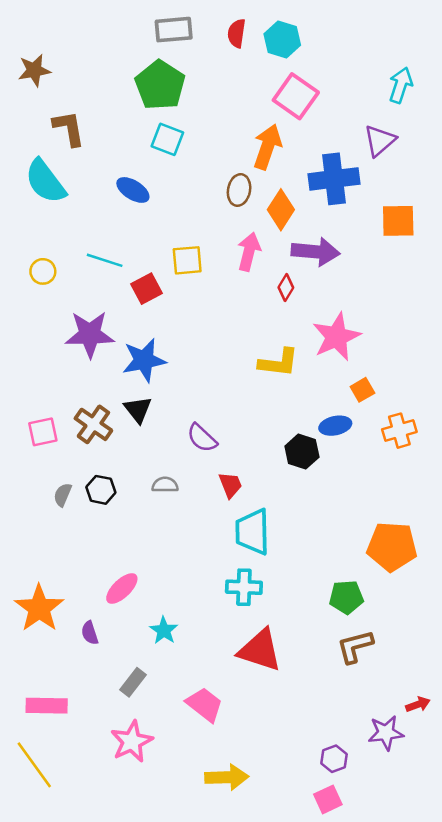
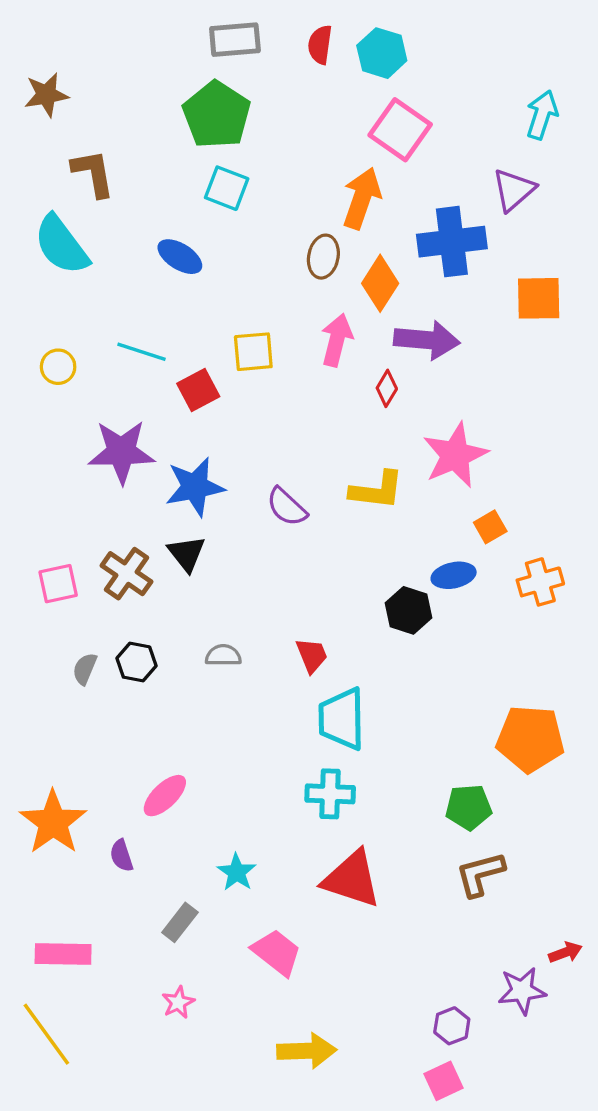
purple semicircle: (202, 438) -> (287, 507), moved
cyan star: (164, 630) -> (237, 872), moved
pink star: (132, 741) -> (178, 1002), size x0.6

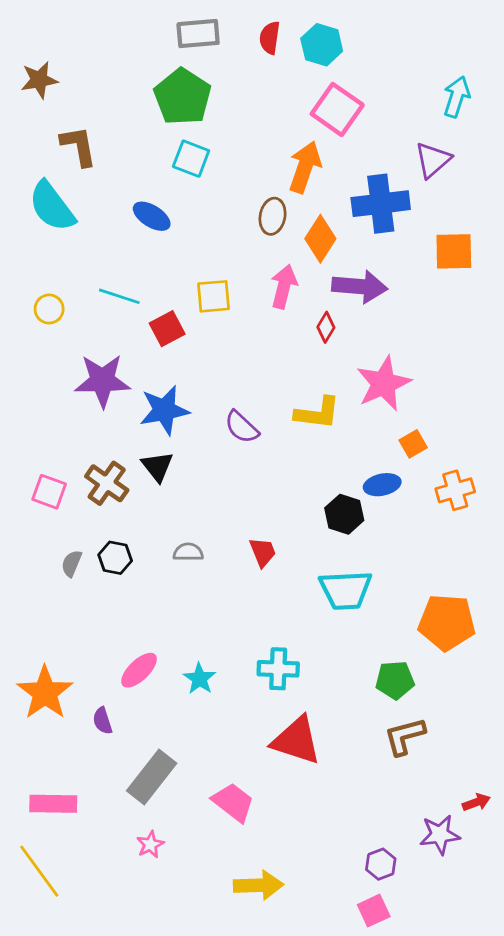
pink square: (58, 584) -> (49, 492), turned 32
cyan trapezoid: (342, 719) -> (346, 590), moved, turned -92
cyan star: (237, 872) -> (199, 679), moved
gray rectangle: (180, 922) -> (152, 777), size x1.6

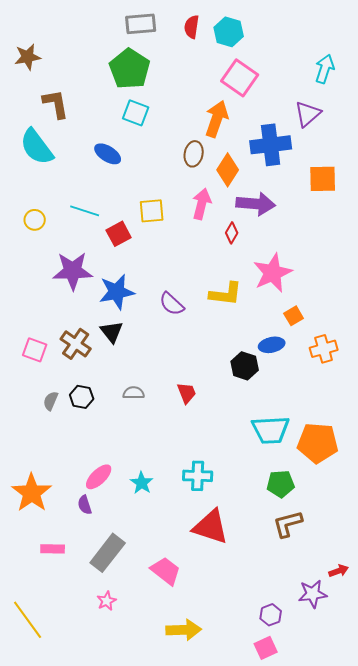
cyan trapezoid: (346, 590) -> (271, 430), moved
purple semicircle: (102, 721) -> (85, 505), moved
pink rectangle: (53, 804) -> (53, 549), moved, size x0.7

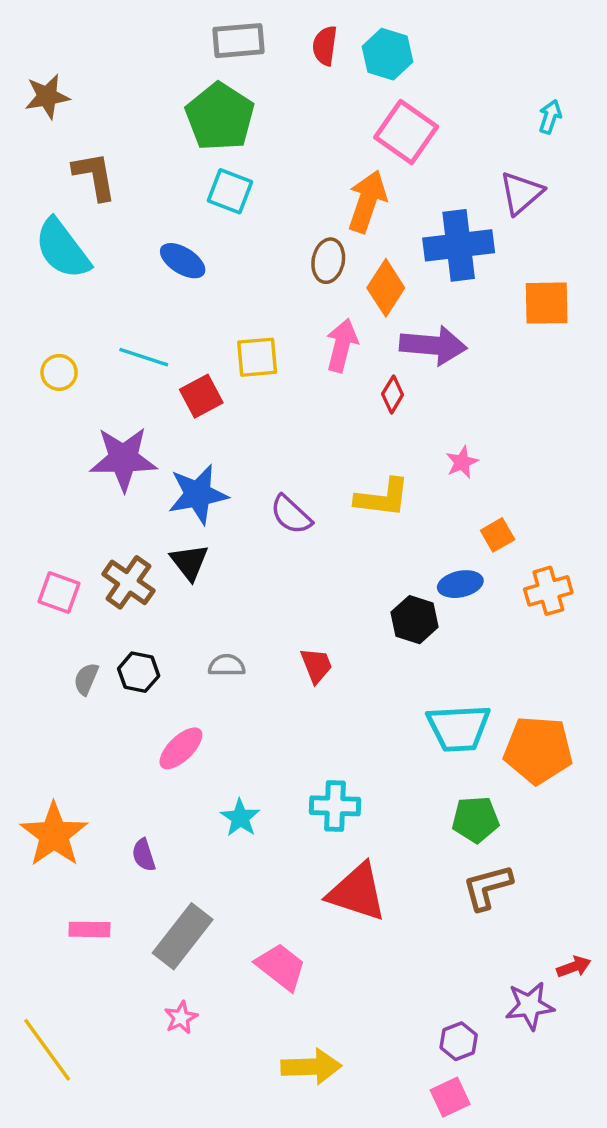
cyan arrow: (325, 69) -> (550, 117), size x0.7
pink star: (273, 273) -> (462, 462), size x0.5
pink ellipse: (99, 477) -> (181, 748), moved

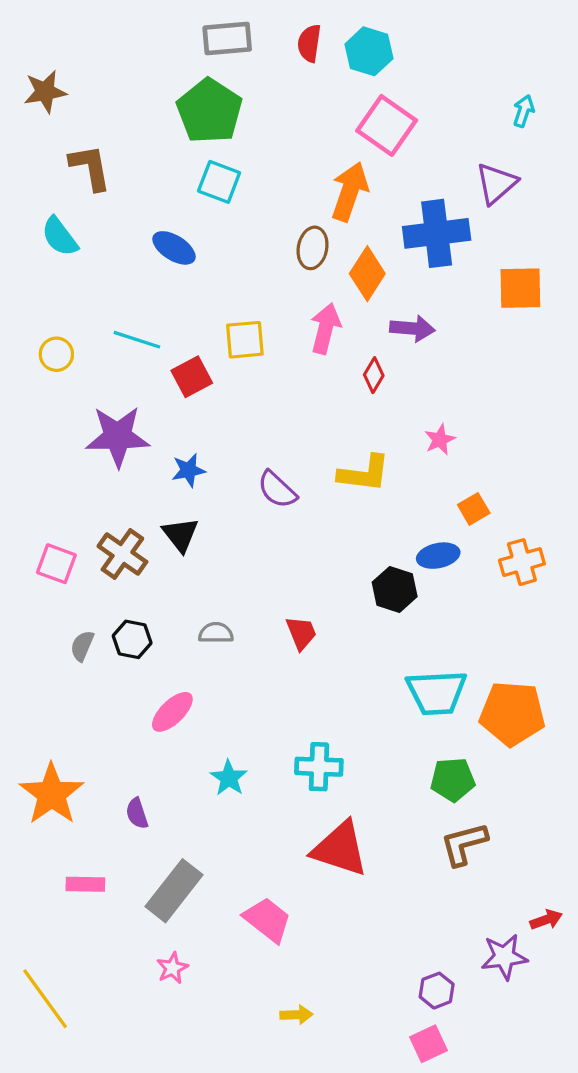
cyan semicircle: (62, 249) -> (60, 237), size x0.7
purple arrow: (433, 345) -> (412, 328), size x0.7
blue star: (198, 494) -> (188, 470), size x0.6
yellow arrow: (311, 1067) -> (296, 1015), size x0.6

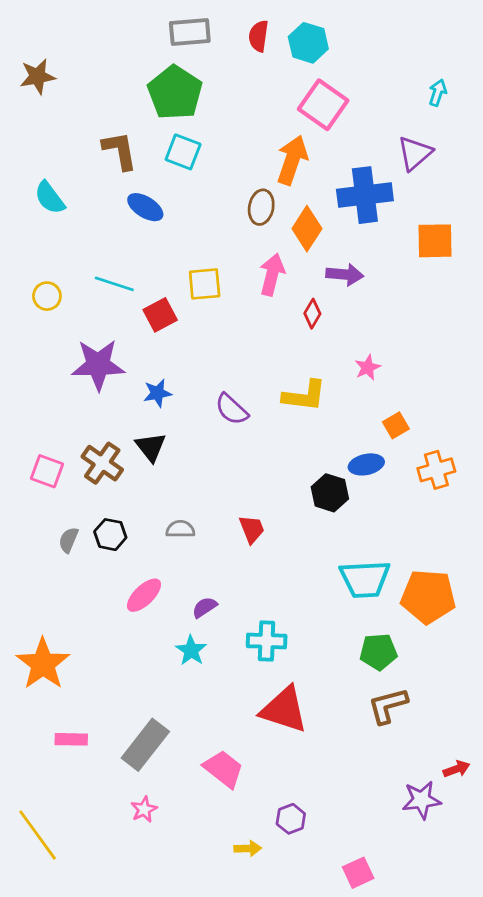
brown L-shape: (90, 167) -> (120, 151), moved
purple semicircle: (137, 813) -> (205, 607), moved, turned 75
purple hexagon: (437, 991) -> (291, 819), moved

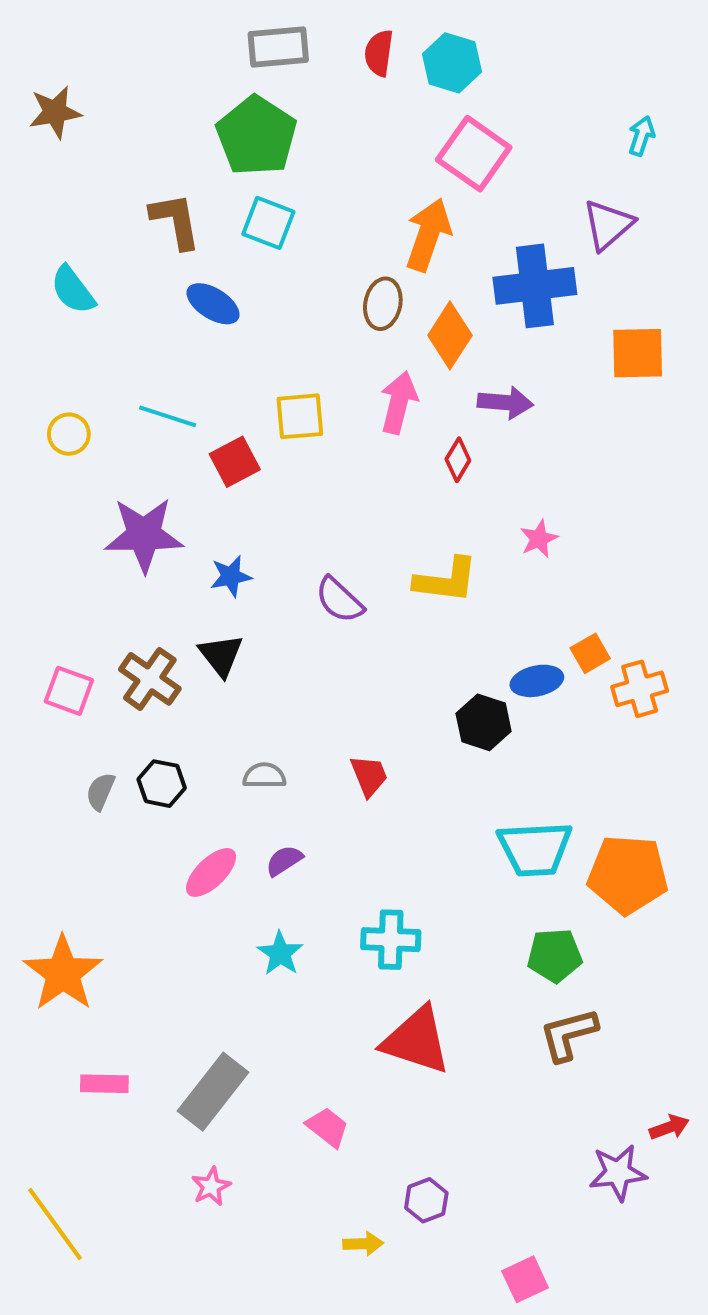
orange square: (396, 425) -> (590, 653), moved
purple semicircle: (205, 607) -> (284, 861), moved
pink trapezoid: (223, 769) -> (328, 1127), size x0.7

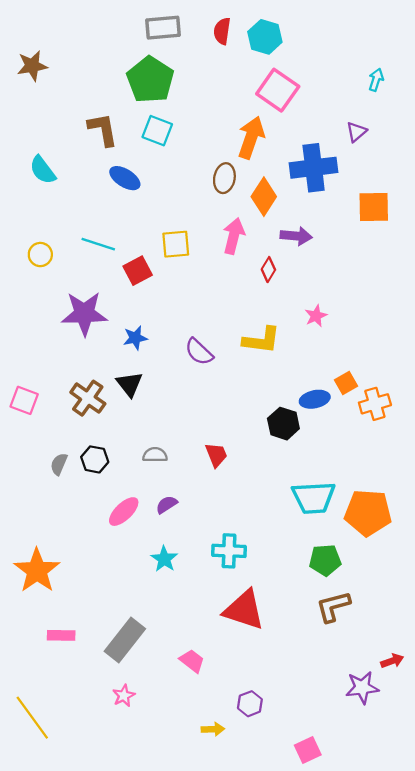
purple triangle: (608, 225) -> (356, 132), size x0.7
pink square: (69, 691) -> (24, 400), moved

